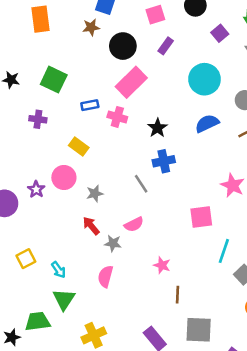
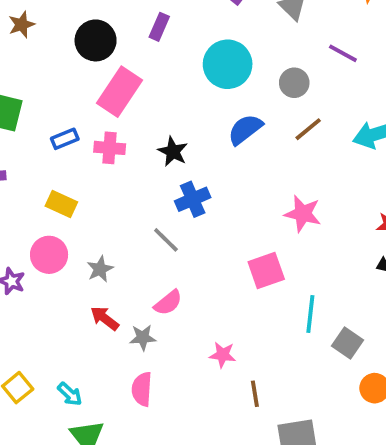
brown star: (91, 27) -> (22, 25), moved

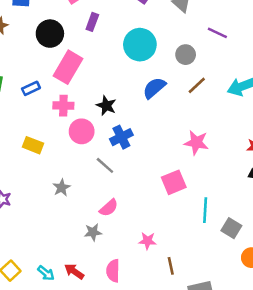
blue rectangle: (65, 139) -> (31, 88), moved
pink circle: (49, 255) -> (82, 131), moved
red arrow: (105, 318) -> (74, 271), moved
pink semicircle: (142, 389) -> (113, 271), moved

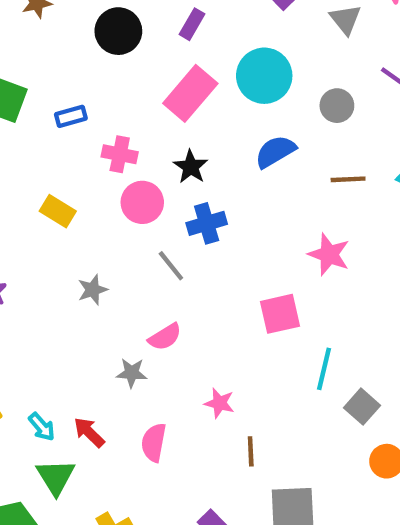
pink rectangle: (68, 67) -> (190, 93), moved
brown line: (197, 85) -> (348, 179), moved, turned 30

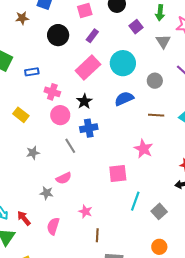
gray square: (362, 407) -> (159, 211), moved

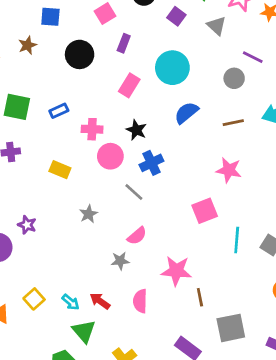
pink rectangle: (88, 67) -> (129, 85), size x0.7
gray circle: (155, 81) -> (234, 78), moved
pink star: (85, 211) -> (176, 271), size x1.6

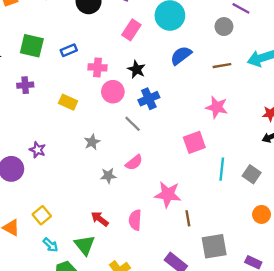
gray star: (120, 261) -> (108, 176), moved
cyan arrow: (71, 302) -> (51, 245), moved

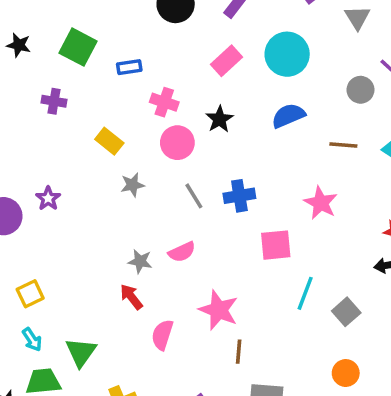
blue cross: (149, 99) -> (239, 196), moved
gray star: (92, 142) -> (132, 185), moved
red arrow: (100, 219) -> (131, 297), moved

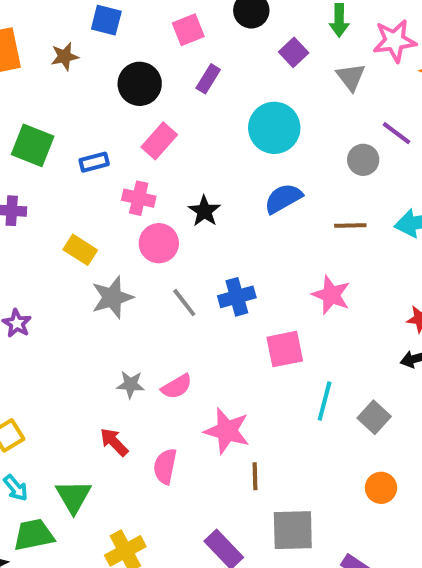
pink rectangle: (227, 61) -> (159, 141), moved
gray star: (132, 185) -> (112, 297), size x1.5
pink semicircle: (182, 252) -> (177, 387), moved
red arrow: (131, 297) -> (114, 442), moved

